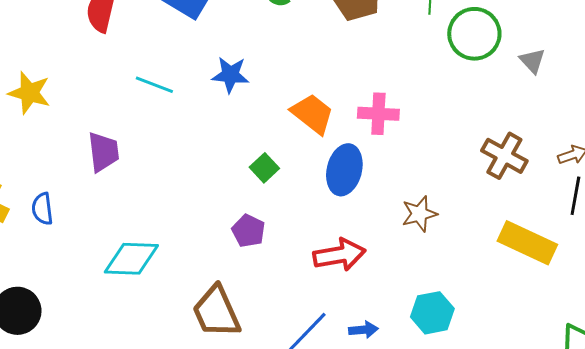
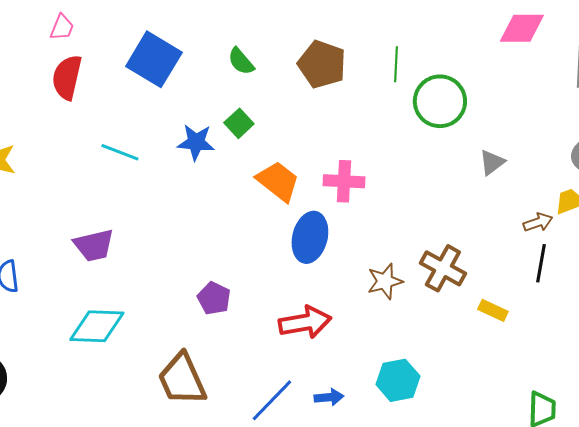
gray triangle: (532, 61) -> (492, 162), moved, turned 36
purple trapezoid: (103, 152) -> (94, 245), moved, turned 84
brown cross: (504, 156) -> (443, 268), moved
green square: (264, 168) -> (239, 123), moved
yellow rectangle: (527, 243) -> (493, 310), size x0.5

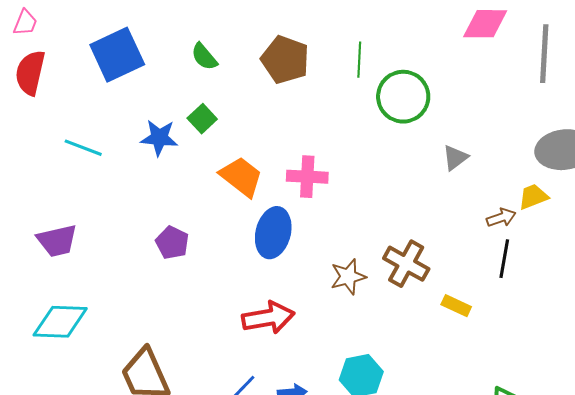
blue square: (154, 59) -> (117, 55), turned 34
purple pentagon: (214, 298) -> (172, 243), moved

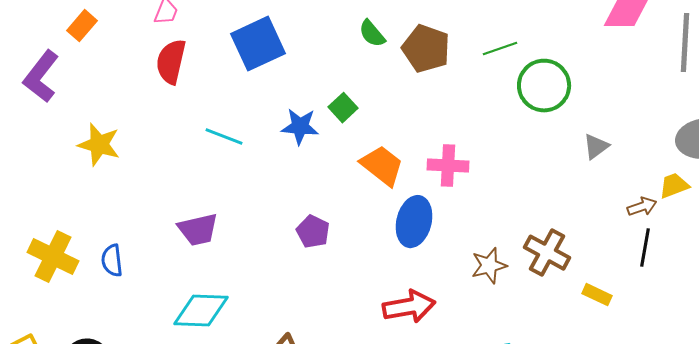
green semicircle: (204, 57) -> (372, 34), moved
green line: (359, 60) -> (500, 49), turned 68

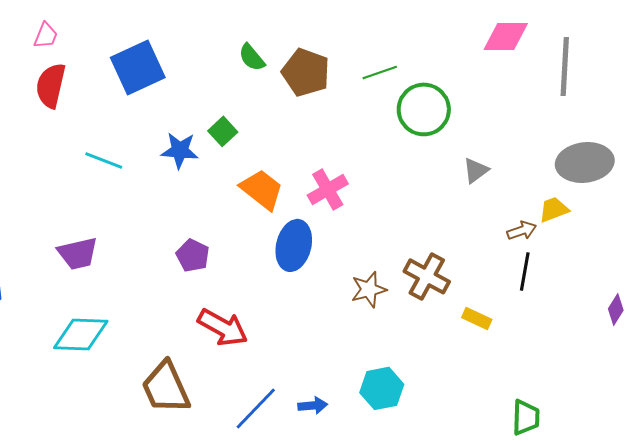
pink cross: (448, 166) -> (328, 189), turned -33
red arrow: (409, 307) -> (223, 327), moved, turned 39

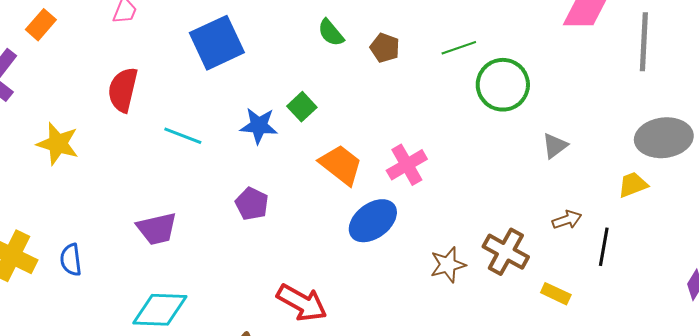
brown pentagon: (306, 72) -> (385, 48), size x0.6
red semicircle: (51, 85) -> (123, 90), moved
brown arrow: (522, 230) -> (567, 220), moved
blue ellipse: (294, 245) -> (373, 221), turned 39
purple pentagon: (193, 255) -> (252, 204), moved

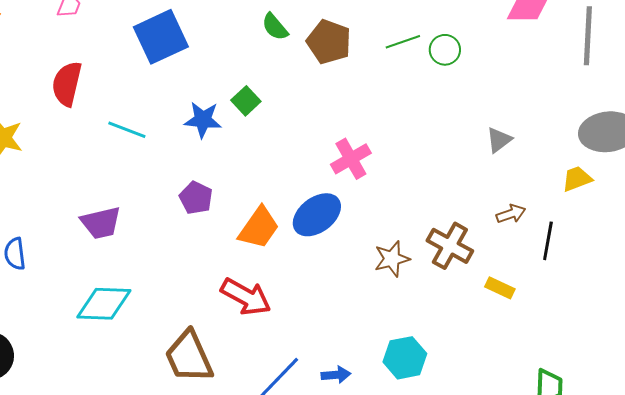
brown pentagon: (385, 48) -> (329, 42), size x1.5
green circle: (503, 85) -> (445, 50), moved, size x0.6
orange trapezoid: (341, 165) -> (259, 228), moved, turned 87

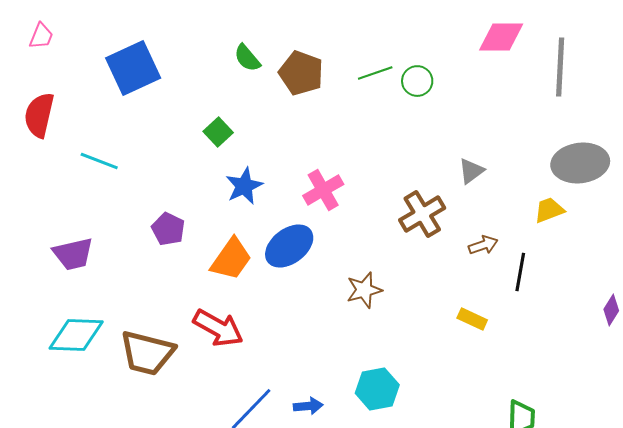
blue star: (203, 120) -> (244, 186), moved, turned -30
brown cross: (450, 246) -> (422, 214), moved, turned 30
brown trapezoid: (189, 357) -> (147, 353), moved, turned -52

